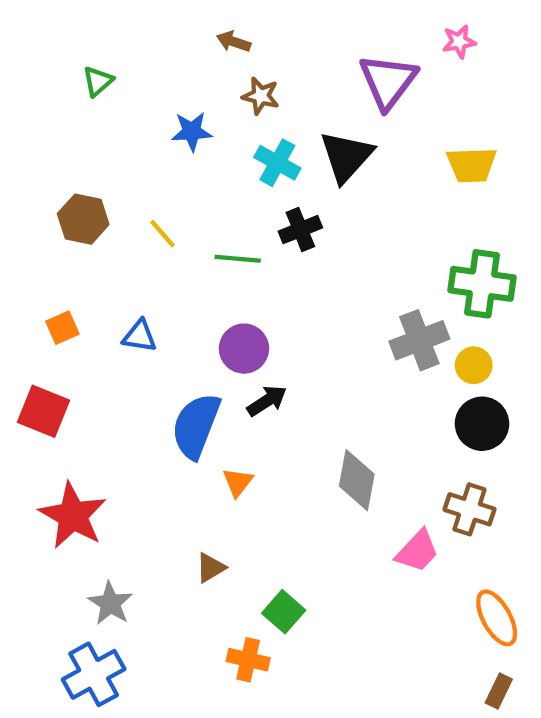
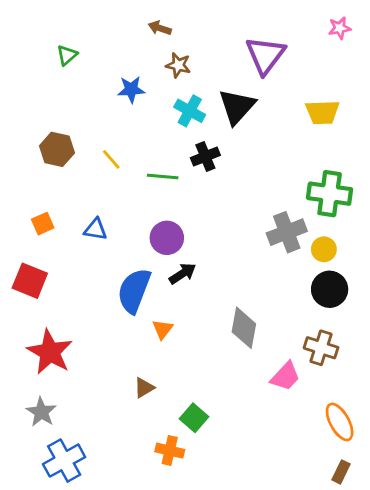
pink star: (459, 42) -> (340, 28), moved
gray star: (110, 603) -> (41, 412), moved

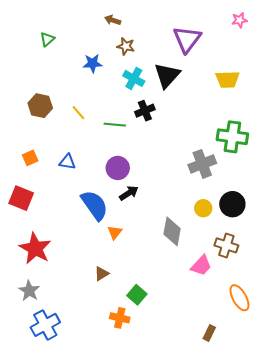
yellow circle: (324, 249) -> (203, 208), moved
blue semicircle: (134, 291) -> (95, 205), turned 124
brown rectangle: (341, 472) -> (209, 333), moved

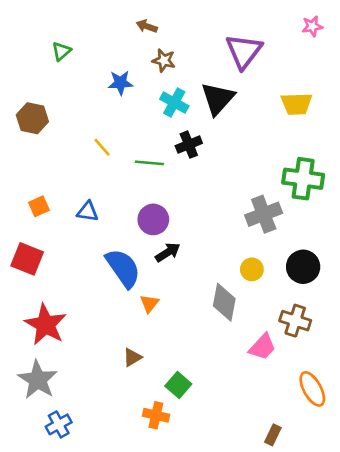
brown hexagon: (40, 106) -> (32, 118), moved
yellow circle: (203, 208) -> (252, 269), moved
gray star: (29, 291) -> (38, 380), size x1.4
blue cross: (45, 325) -> (59, 424), size x0.7

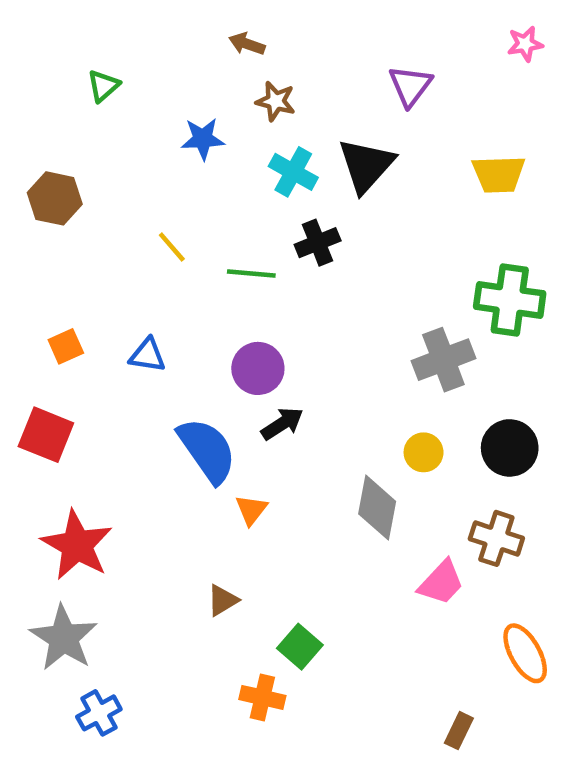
purple triangle: (244, 51) -> (410, 86), size x0.7

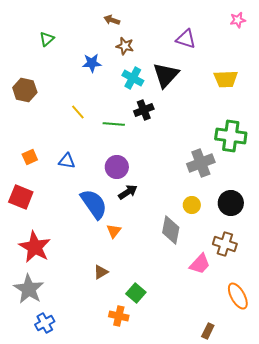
purple triangle: (410, 86) -> (186, 39), turned -50

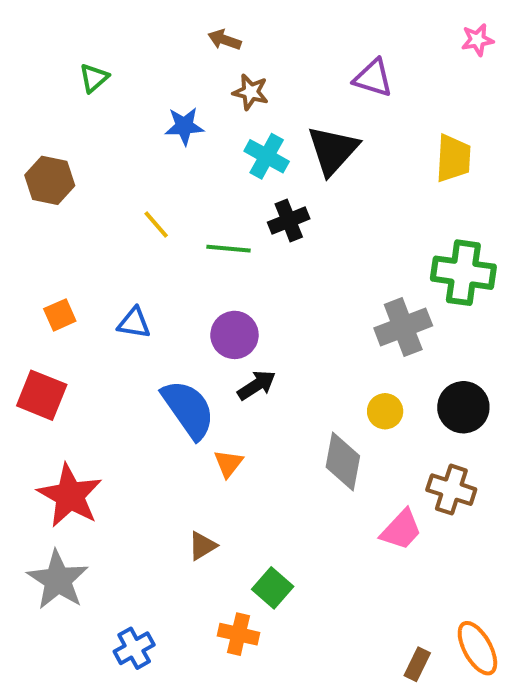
yellow trapezoid: (226, 79) -> (453, 158), turned -85
orange ellipse: (238, 296) -> (477, 648), moved
blue cross: (45, 323) -> (134, 648), moved

